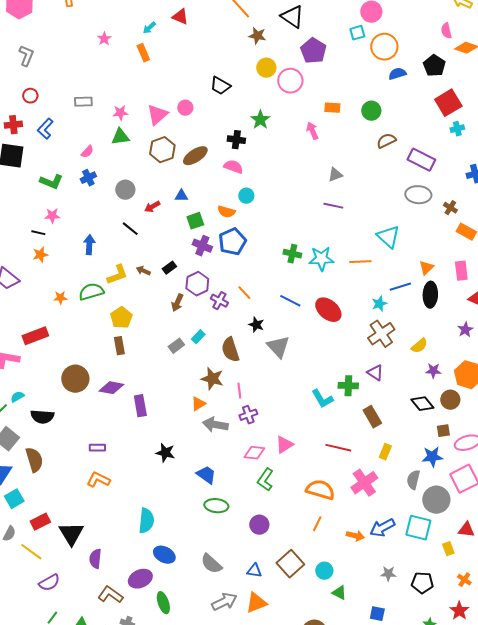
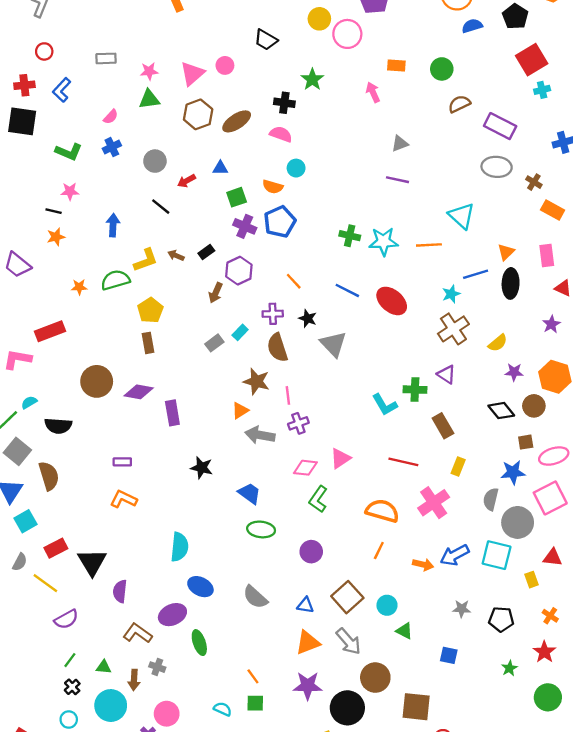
purple cross: (219, 301) -> (273, 314), moved, turned -30
gray arrow: (224, 602) -> (349, 641), moved, turned 75

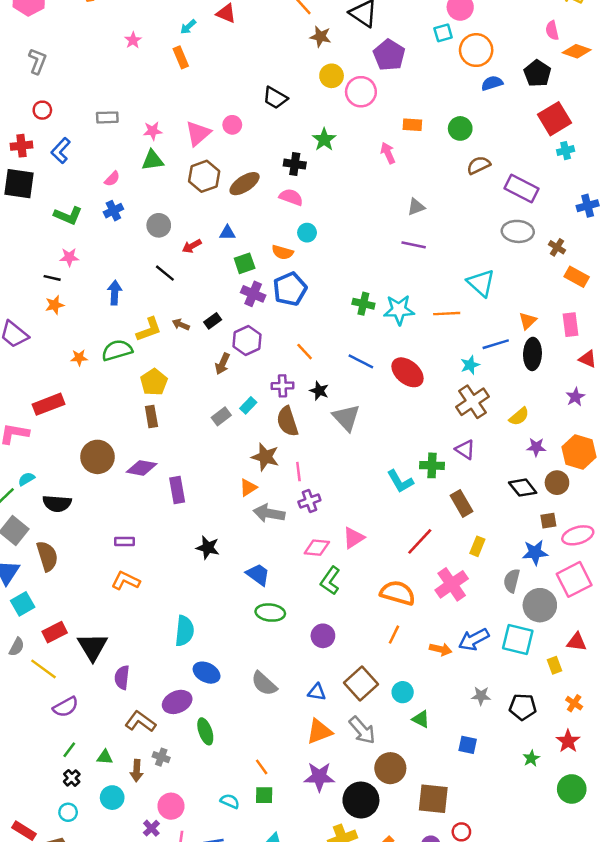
red line: (403, 462) -> (420, 541), turned -60
cyan circle: (111, 706) -> (112, 798), size x0.7

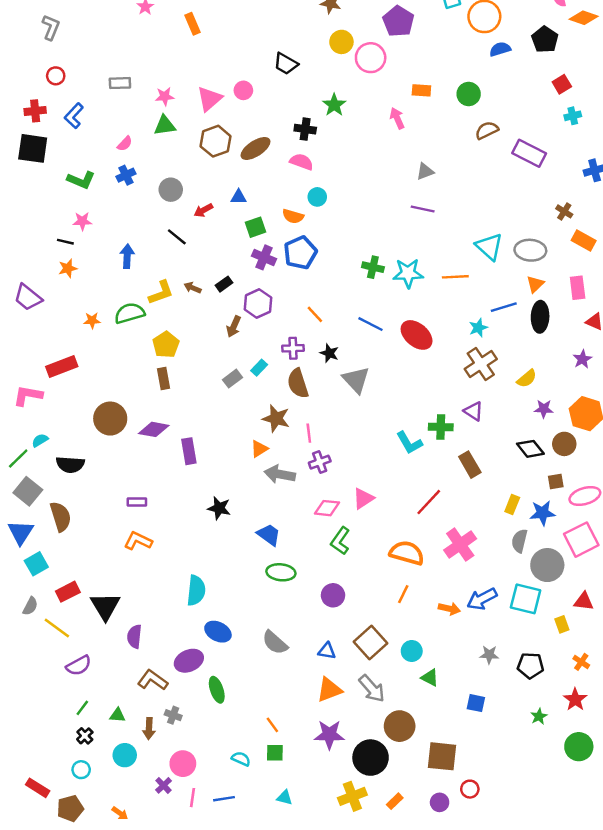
red square: (555, 119) -> (562, 84), size x0.6
gray ellipse: (518, 231) -> (530, 250), moved
yellow rectangle: (477, 546) -> (512, 504), moved

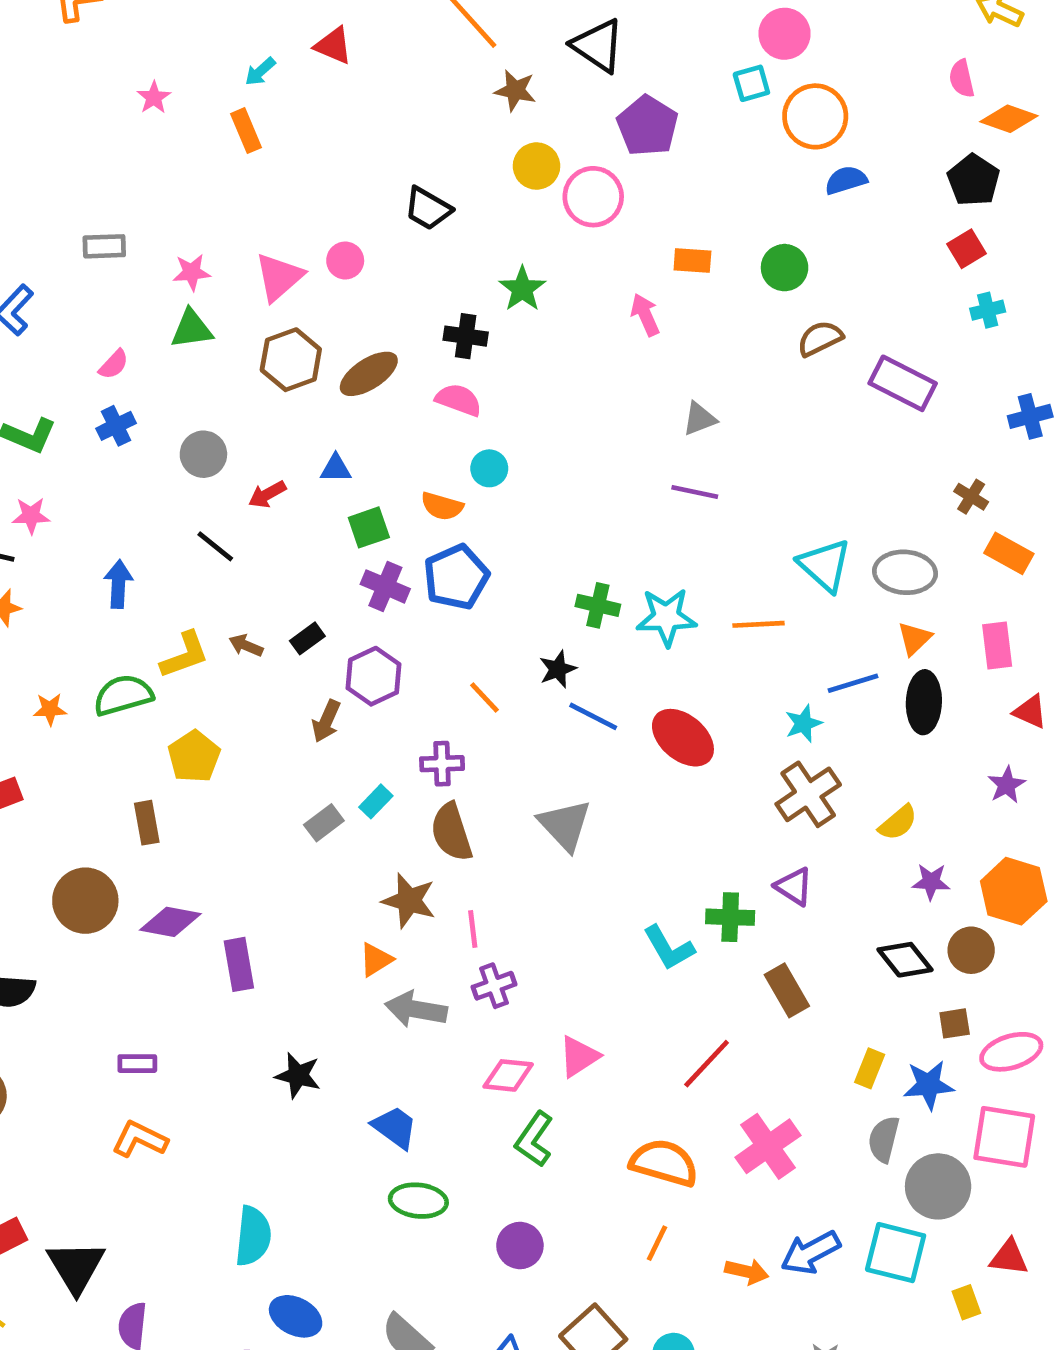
black pentagon: (545, 39) -> (973, 180), moved
black star: (329, 353) -> (558, 669), moved, turned 30
brown rectangle: (163, 379) -> (147, 823), moved
pink square: (581, 540) -> (1004, 1137), turned 36

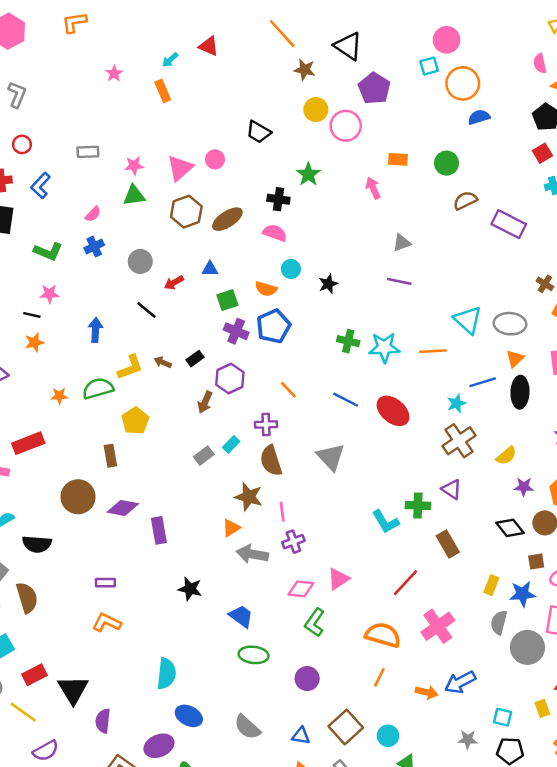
black star: (558, 669) -> (328, 284), moved
cyan square: (896, 1253) -> (503, 717), moved, size x0.6

